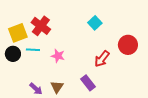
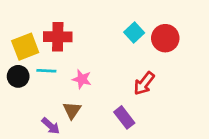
red cross: (41, 26) -> (58, 37), turned -36
red circle: (128, 45) -> (165, 38), moved
brown triangle: (57, 87) -> (72, 110), moved

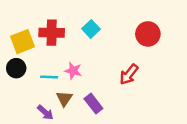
cyan square: (134, 33) -> (91, 29), moved
cyan line: (46, 71) -> (49, 77), moved
purple rectangle: (124, 117) -> (93, 104), moved

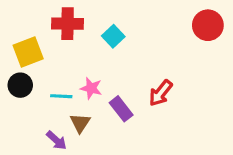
red cross: (52, 33) -> (68, 24), moved
red circle: (148, 34) -> (208, 25), moved
purple rectangle: (93, 104) -> (121, 109), moved

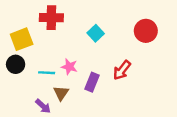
red circle: (208, 25) -> (146, 31), moved
cyan square: (113, 36) -> (96, 33), moved
purple rectangle: (121, 109) -> (92, 82), turned 60

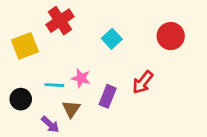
red cross: (51, 18) -> (60, 21), turned -35
black circle: (16, 64) -> (21, 99), moved

